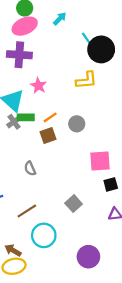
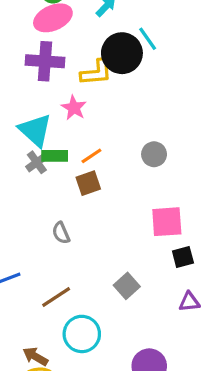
black circle: (101, 49) -> (122, 53), moved
yellow L-shape: (86, 80) -> (96, 72), moved
gray circle: (77, 124) -> (154, 154), moved

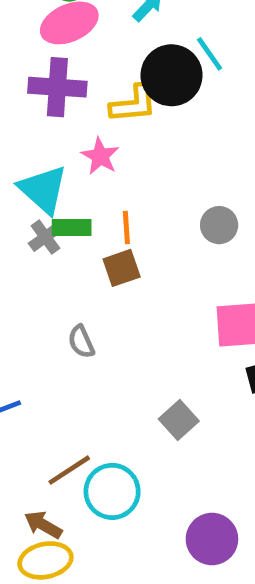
orange line: (91, 156) -> (126, 227), turned -60
brown line: (56, 297) -> (69, 470), moved

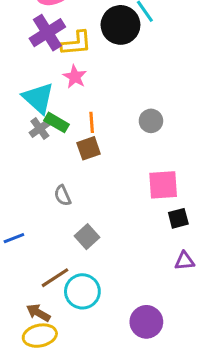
purple cross: (57, 87) -> (47, 33), turned -36
yellow L-shape: (133, 104) -> (76, 43), moved
green rectangle: (72, 227) -> (57, 122), turned 30
gray square: (179, 420) -> (87, 237), moved

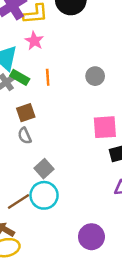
brown square: (89, 148) -> (26, 113), moved
cyan circle: (82, 291) -> (44, 195), moved

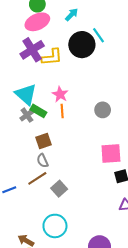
pink star: (34, 41) -> (60, 94), moved
cyan circle: (44, 195) -> (55, 226), moved
brown line: (18, 201) -> (37, 178), moved

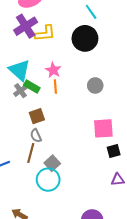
black circle: (82, 45) -> (85, 38), moved
brown line: (37, 178) -> (31, 153), turned -42
cyan circle: (55, 226) -> (48, 180), moved

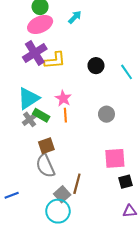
cyan line: (91, 12) -> (127, 72), moved
black circle: (85, 38) -> (96, 66), size x0.6
cyan triangle: (19, 70) -> (28, 98), turned 45
gray semicircle: (36, 136) -> (45, 166), size x1.6
brown line: (31, 153) -> (77, 184), moved

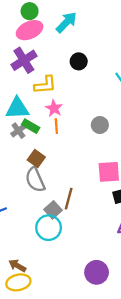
cyan arrow: (75, 17) -> (66, 22), size x1.5
yellow L-shape: (55, 60) -> (45, 85), moved
black circle: (96, 66) -> (79, 61), moved
cyan triangle: (28, 98) -> (17, 108), turned 30
brown square: (46, 146) -> (36, 158), turned -35

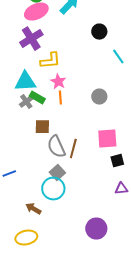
black circle: (79, 61) -> (99, 32), moved
brown square: (36, 158) -> (42, 127), turned -35
gray semicircle: (35, 180) -> (56, 147), moved
brown line: (69, 199) -> (73, 149), moved
brown arrow: (17, 266) -> (33, 209), moved

